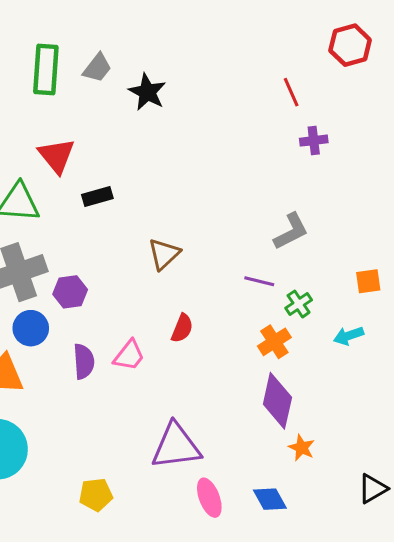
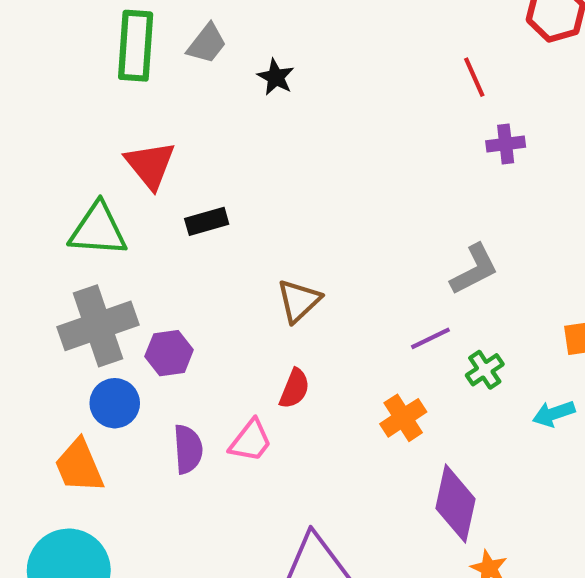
black star: (147, 92) -> (276, 77), size x0.7
purple line: (259, 281) -> (430, 338), turned -40
red semicircle: (182, 328) -> (295, 389), moved
orange cross: (274, 342) -> (403, 418), moved

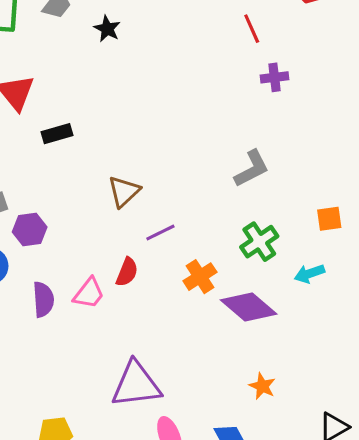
purple line: (430, 338) -> (160, 233), moved
green cross: (485, 370) -> (259, 242), size x1.4
red semicircle: (295, 389) -> (127, 272), moved
purple diamond: (455, 504) -> (249, 307), moved, turned -62

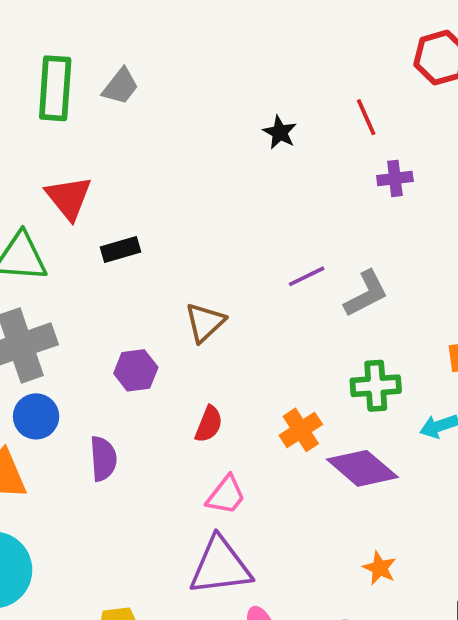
black star: (107, 29) -> (280, 132), moved
purple hexagon: (30, 229) -> (136, 370), moved
purple line: (160, 233) -> (307, 276), moved
green cross: (259, 242) -> (376, 386), turned 30
pink trapezoid: (89, 293) -> (226, 495), moved

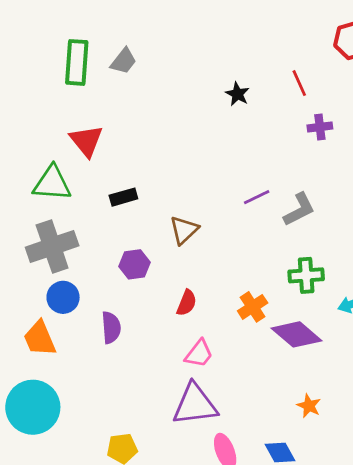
black rectangle: (120, 249) -> (123, 197), moved

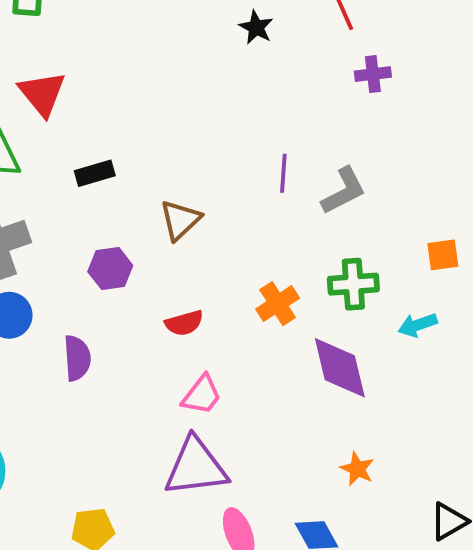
purple line: (257, 197) -> (283, 173), turned -60
red semicircle: (187, 303) -> (184, 323), turned 52
orange cross: (253, 307) -> (278, 304), moved
purple diamond: (297, 334) -> (340, 368), turned 36

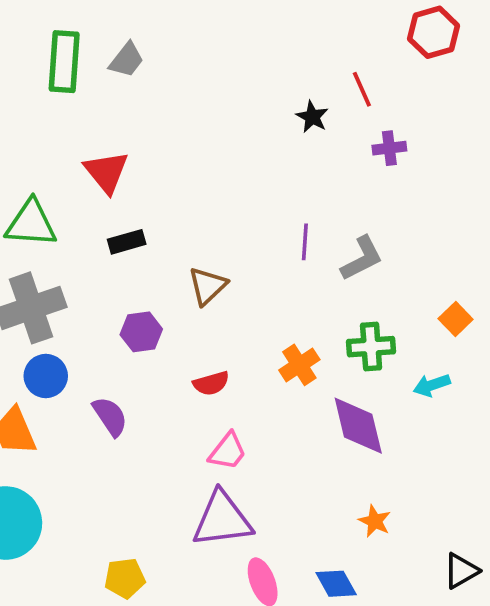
black star: (256, 27) -> (312, 117), moved
red triangle: (42, 94) -> (106, 172), moved
orange square: (443, 255) -> (456, 319), turned -36
purple semicircle: (77, 358) -> (110, 416), turned -30

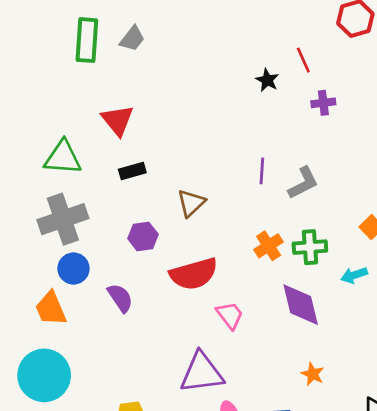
orange cross: (299, 365) -> (269, 246), moved
red semicircle: (211, 383) -> (194, 274), size x1.8
pink trapezoid: (228, 451) -> (230, 315), moved, turned -76

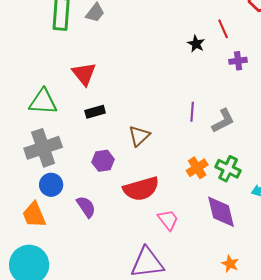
green cross: (310, 247) -> (228, 169), turned 30

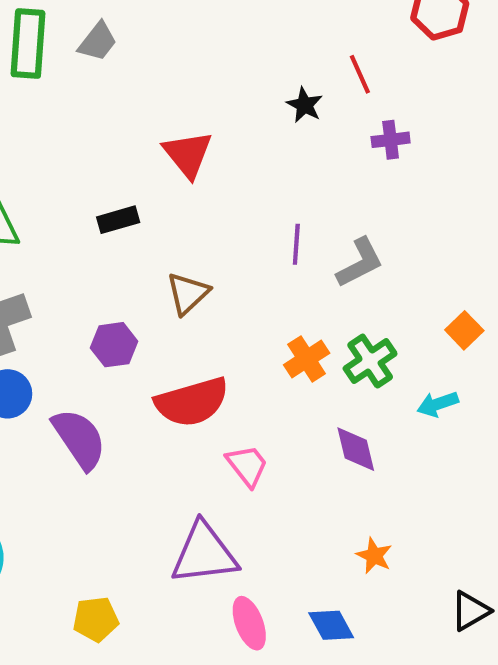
red triangle: (84, 74) -> (188, 154), moved
black rectangle: (95, 112) -> (118, 220), moved
green cross: (228, 169) -> (370, 361), turned 30
purple semicircle: (86, 207) -> (79, 439), size x1.4
purple diamond: (221, 212) -> (356, 449), size x0.7

